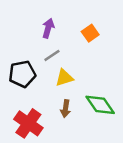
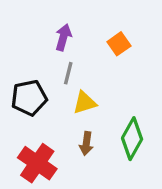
gray line: (52, 55) -> (68, 73), turned -42
green diamond: (100, 105) -> (132, 139), turned 64

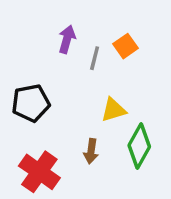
gray line: (68, 73) -> (95, 58), moved
yellow triangle: (85, 103) -> (113, 110), moved

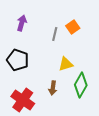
purple arrow: (67, 39) -> (22, 23), moved
black pentagon: (31, 103) -> (18, 60), turned 30

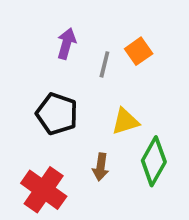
purple arrow: (22, 23) -> (66, 44), moved
black pentagon: (18, 60) -> (57, 114), moved

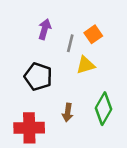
yellow triangle: (125, 121) -> (86, 65), moved
red cross: (44, 190) -> (29, 128), turned -36

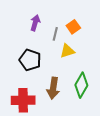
brown arrow: (68, 112) -> (53, 88), size x1.5

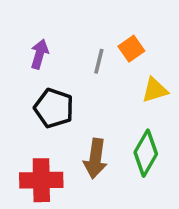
purple arrow: (35, 23) -> (39, 54), moved
yellow triangle: (67, 51) -> (155, 90), moved

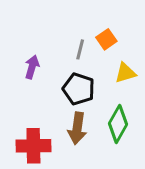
purple arrow: (39, 54) -> (32, 67), moved
black pentagon: (54, 108) -> (79, 89), moved

